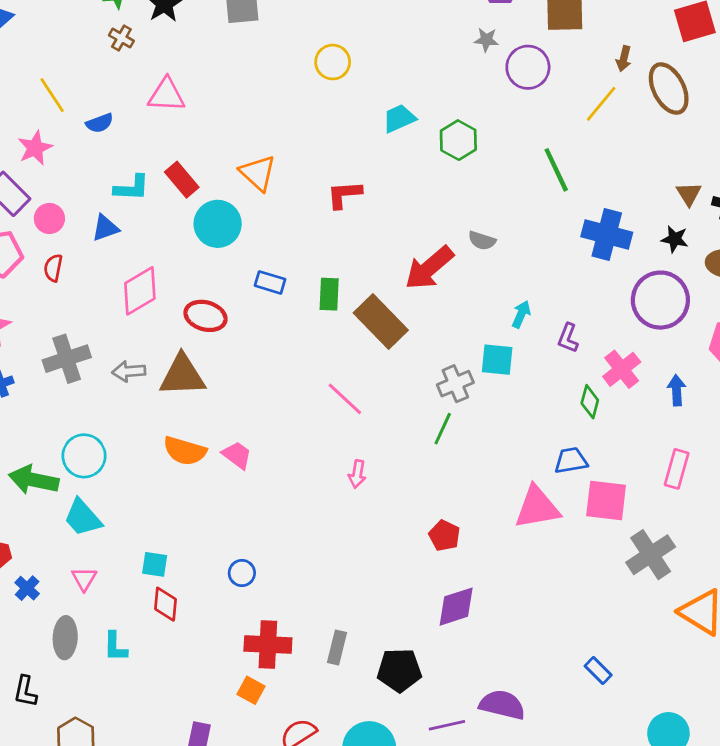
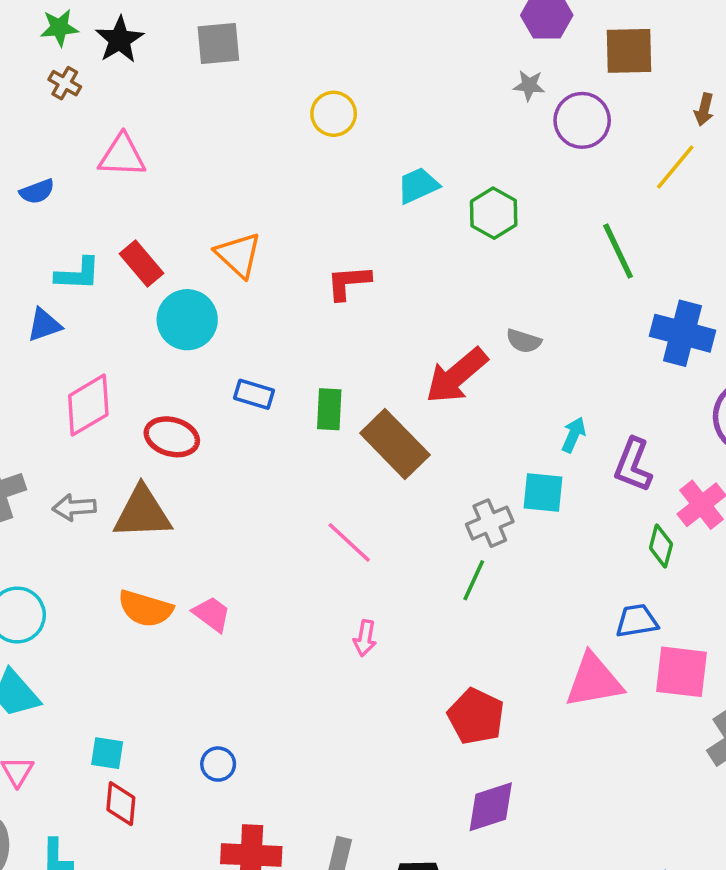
purple L-shape: (568, 338) -> (633, 465), size x1.4
red pentagon: (444, 536) -> (476, 716), size x1.4

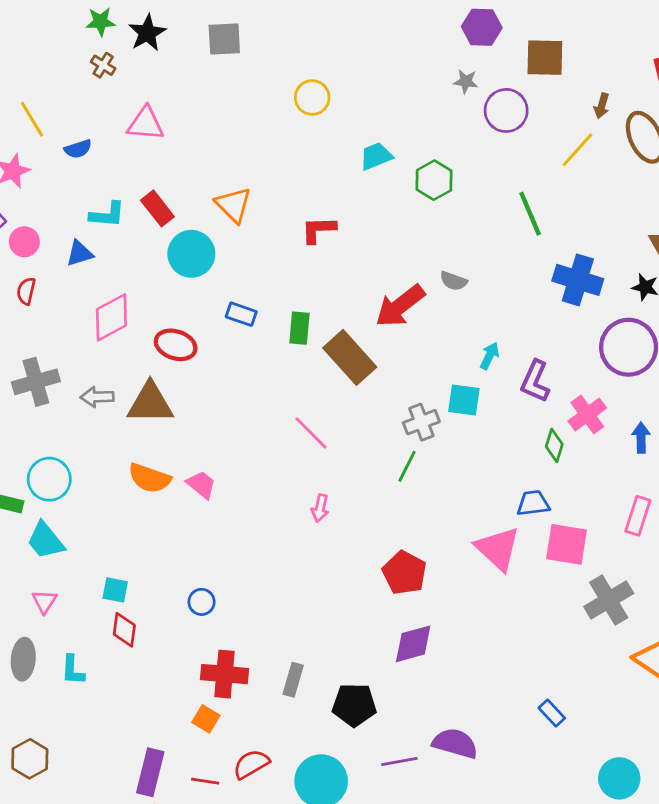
pink triangle: (594, 681) -> (498, 549), turned 51

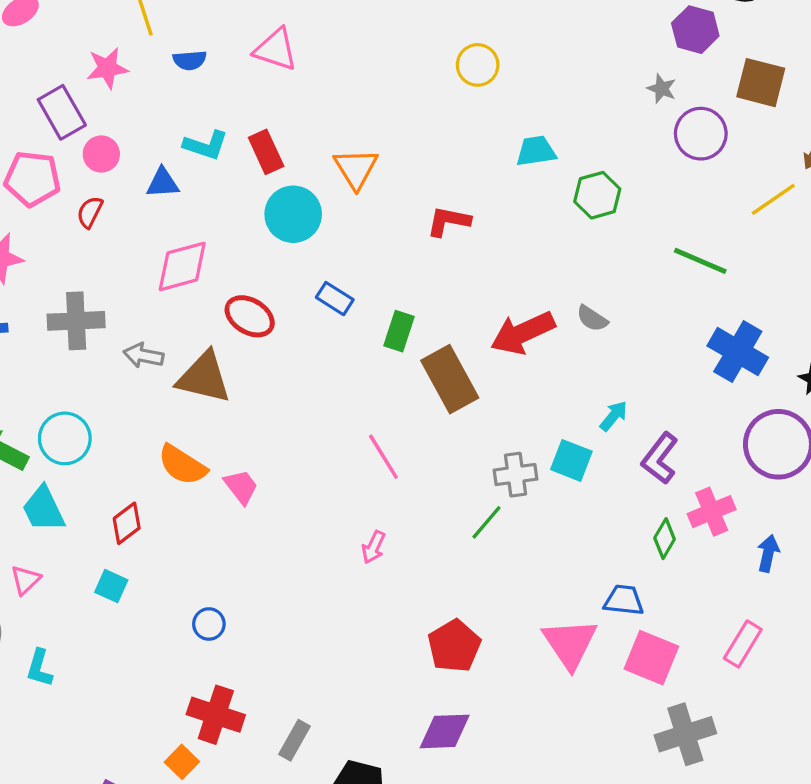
green line: (530, 214) -> (700, 261), turned -57
red diamond: (124, 630) -> (127, 523), moved, turned 32

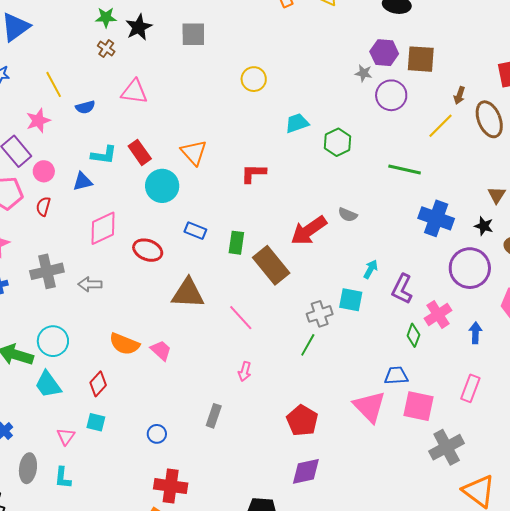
purple hexagon: (695, 30) -> (384, 53), moved
brown triangle: (204, 377) -> (188, 293), moved
pink triangle: (25, 580) -> (66, 436), moved
gray rectangle: (294, 740) -> (214, 416), moved

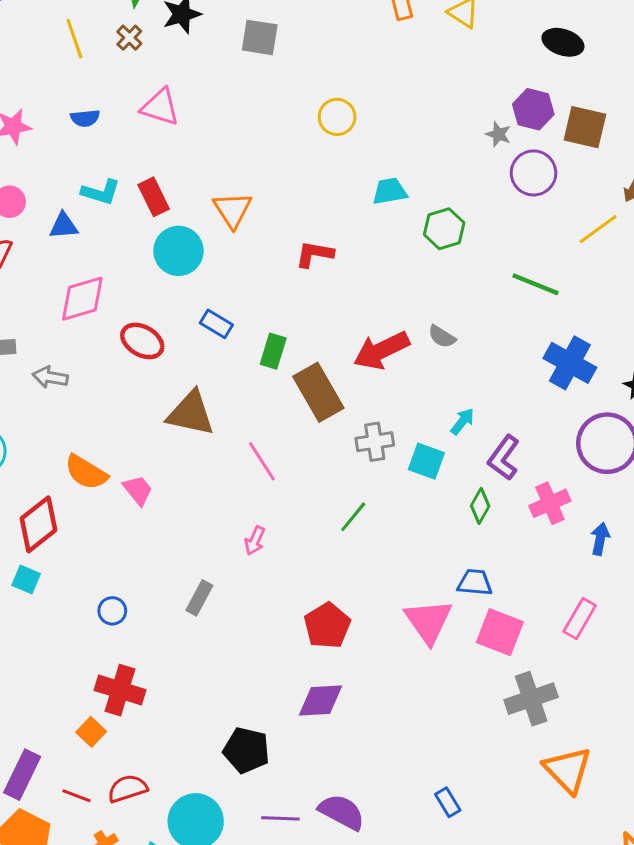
yellow line: (54, 84) -> (74, 39), moved
gray cross: (320, 314) -> (375, 442), moved
green diamond: (413, 335) -> (480, 506), moved
red diamond: (98, 384) -> (39, 524), size x1.5

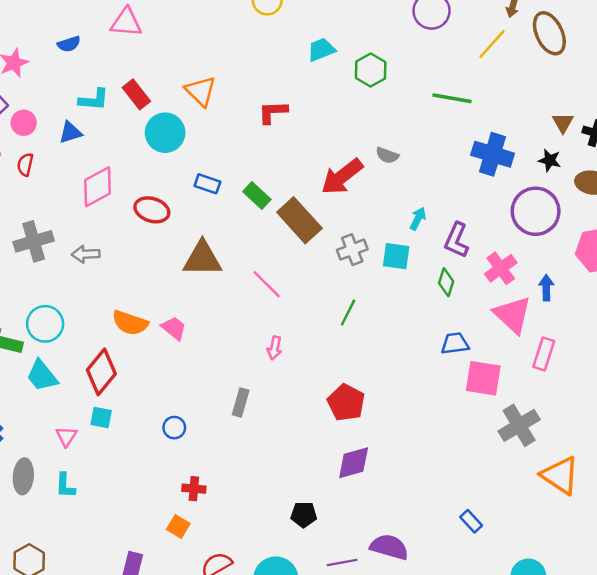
green rectangle: (273, 351) -> (257, 196), turned -52
pink triangle: (428, 621) -> (513, 315), moved
red cross: (120, 690) -> (194, 489), size x0.6
black pentagon: (246, 750) -> (304, 515), size x0.7

